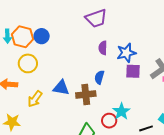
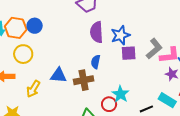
purple semicircle: (103, 48) -> (97, 32), size x1.5

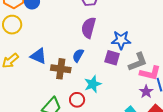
blue star: (120, 35) -> (121, 40), moved
cyan star: (120, 94) -> (93, 84), moved

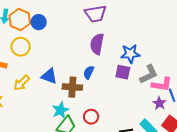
cyan star: (93, 84) -> (60, 110), moved

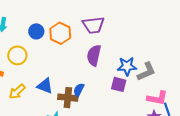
orange hexagon: (20, 20) -> (60, 33), moved
blue semicircle: (89, 72) -> (79, 90), moved
gray L-shape: (149, 74) -> (146, 72), moved

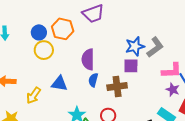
yellow circle: (17, 55) -> (44, 50), moved
purple semicircle: (94, 55) -> (88, 59), moved
brown cross: (68, 98) -> (117, 86), moved

